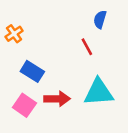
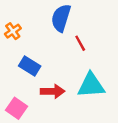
blue semicircle: (100, 19) -> (61, 18), moved, size x1.6
pink square: (24, 105) -> (16, 108), moved

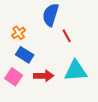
orange cross: (13, 31) -> (19, 33), moved
pink square: (16, 108) -> (14, 77), moved

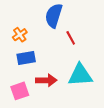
blue rectangle: (25, 55) -> (26, 58), turned -42
pink square: (14, 77) -> (20, 91), moved, turned 36

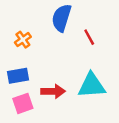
red line: (71, 38) -> (89, 37), moved
blue rectangle: (26, 58) -> (18, 76), moved

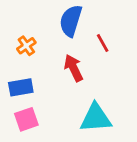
cyan triangle: (92, 85) -> (96, 118), moved
red arrow: (53, 91) -> (74, 68), moved, turned -115

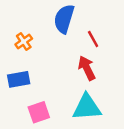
red arrow: (74, 68) -> (87, 68), moved
pink square: (26, 119) -> (39, 112), moved

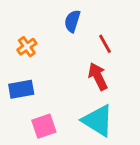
blue semicircle: (64, 19) -> (72, 21), size x0.7
cyan triangle: (87, 107) -> (98, 120), turned 36

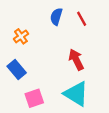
red line: (105, 44) -> (82, 19), moved
blue rectangle: (21, 89) -> (17, 70), turned 60

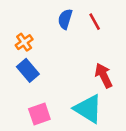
red arrow: (76, 60) -> (104, 76), moved
blue rectangle: (17, 70) -> (28, 70), moved

